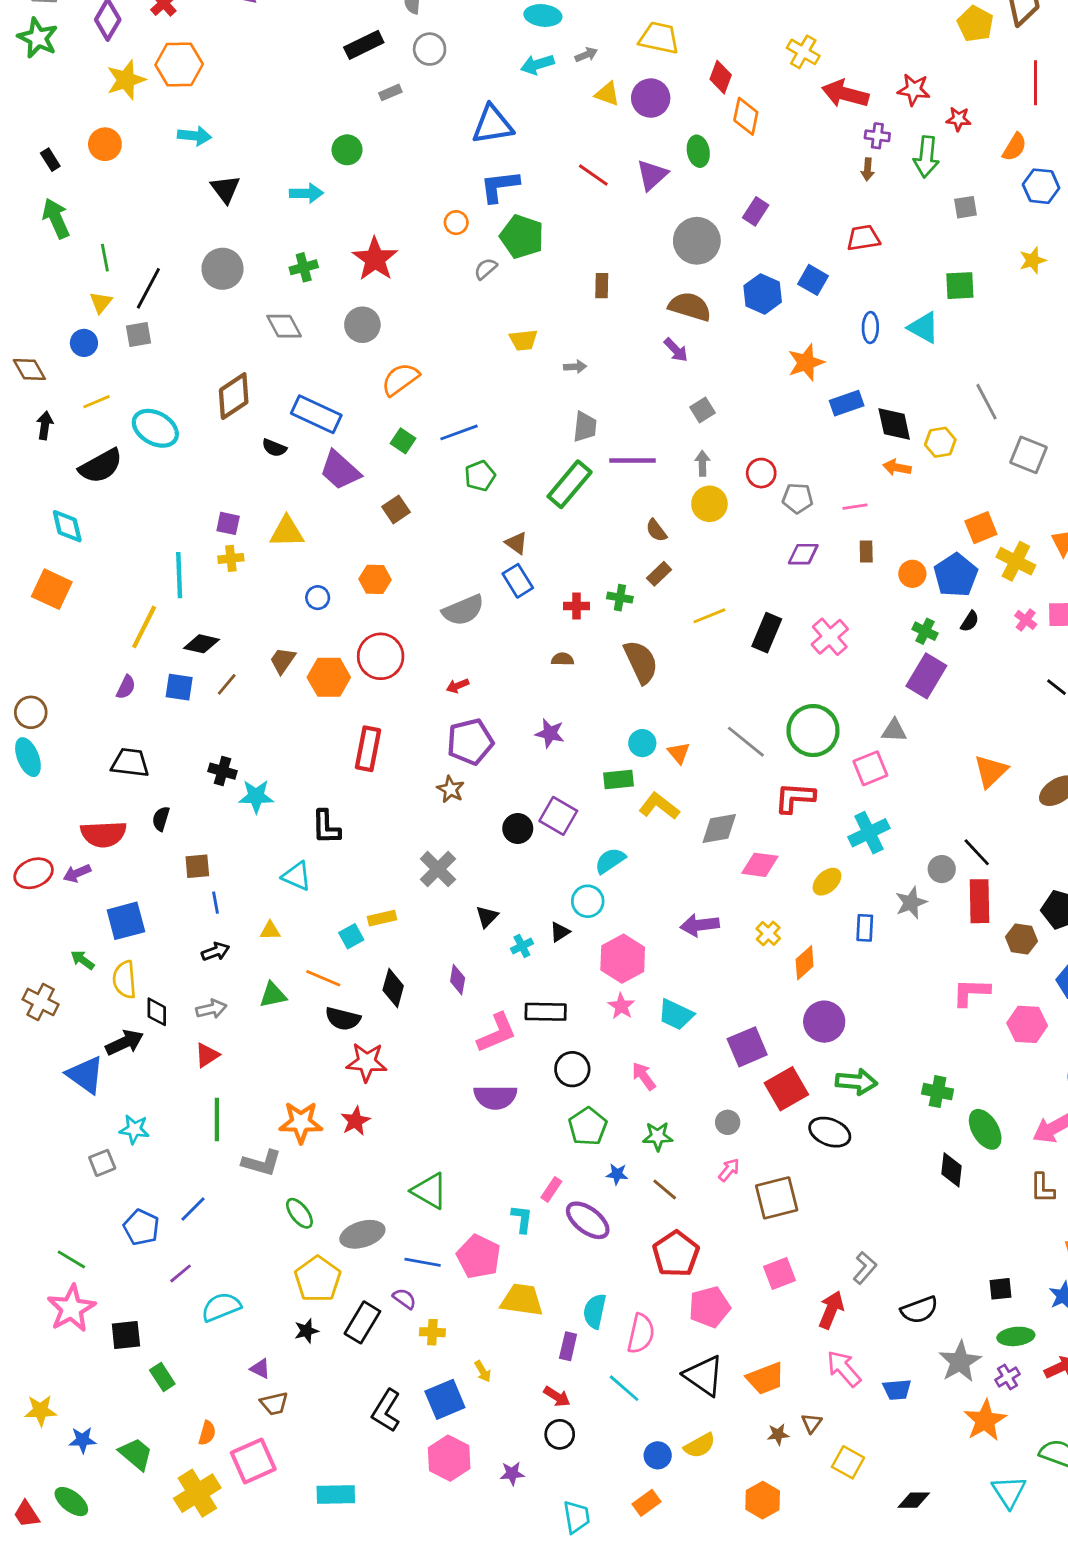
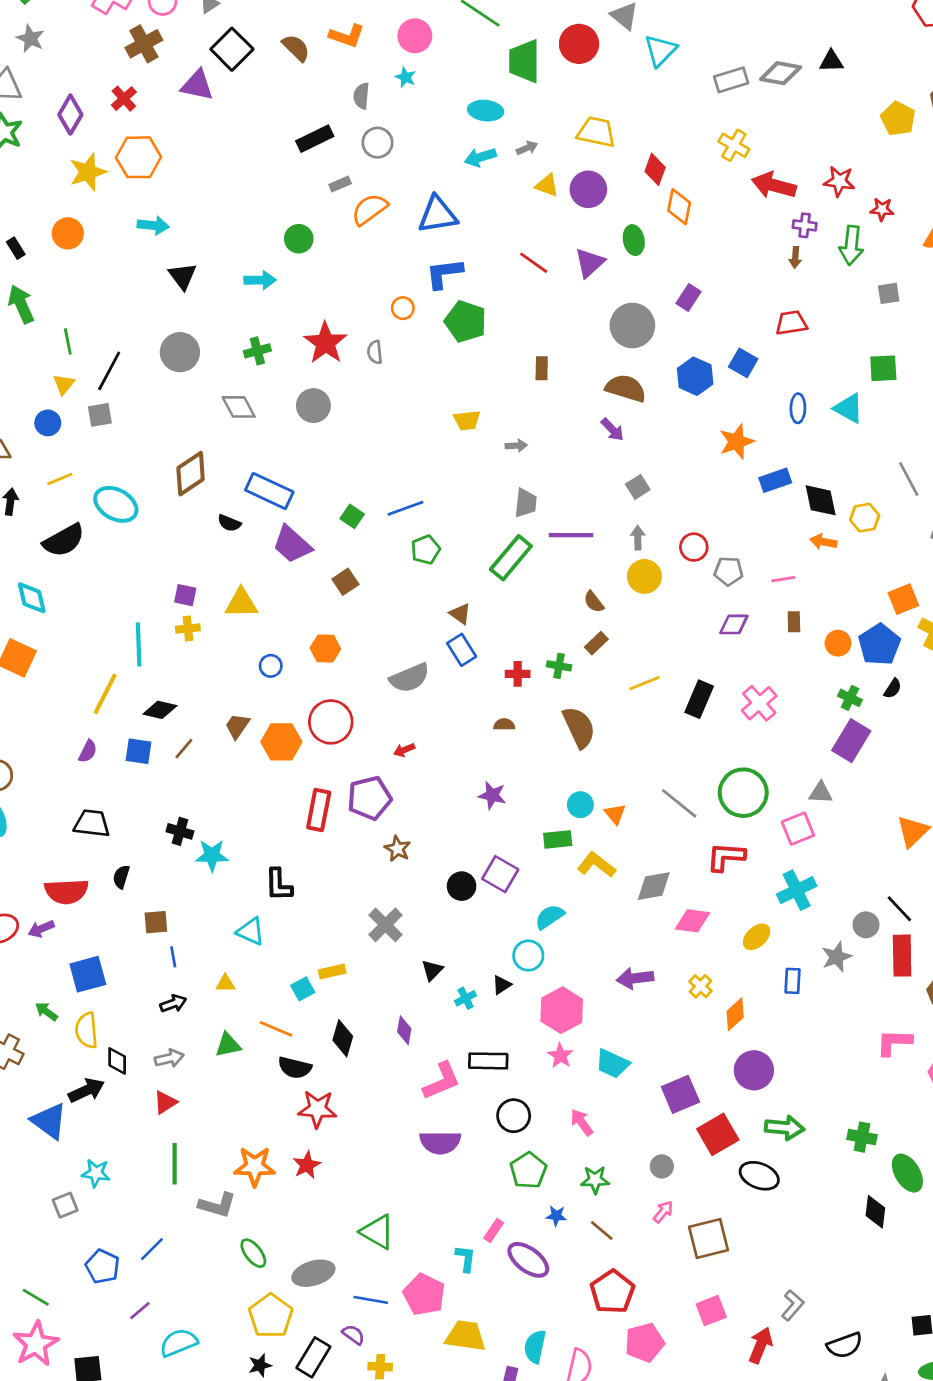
gray semicircle: (486, 269) -> (375, 352), moved, turned -55
orange semicircle: (400, 379) -> (369, 209), moved
purple pentagon: (470, 742) -> (369, 798), moved

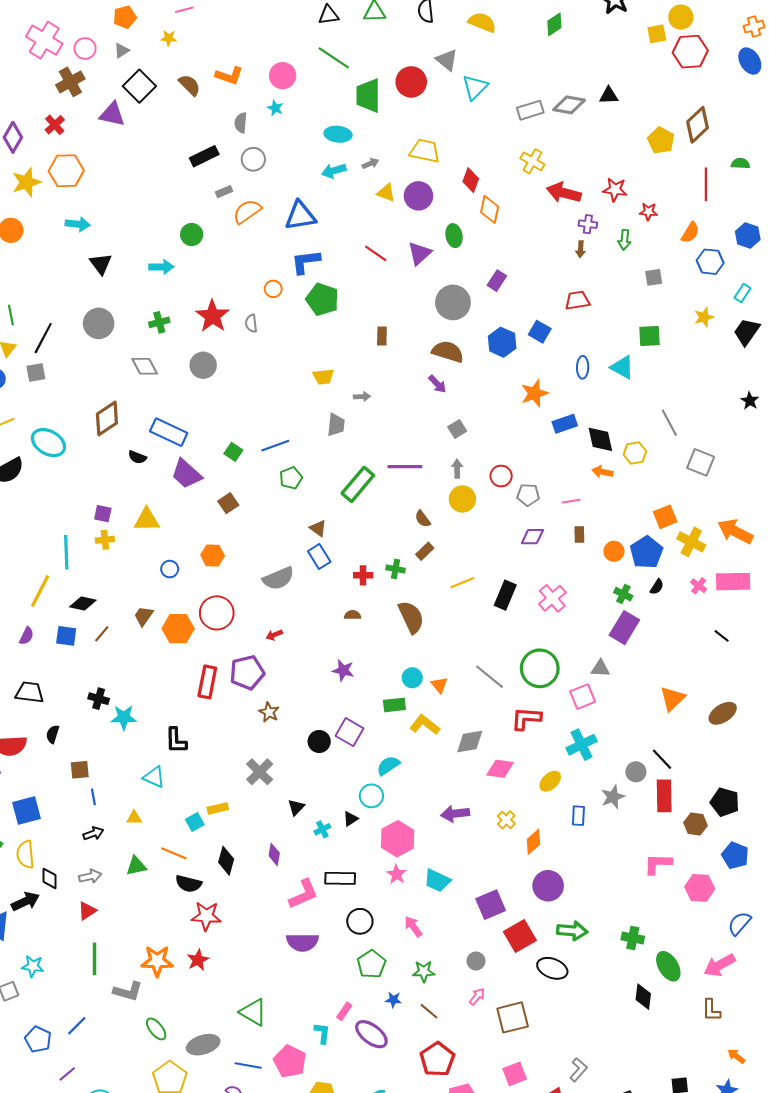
green arrow: (851, 245) -> (624, 240), size x0.7
gray trapezoid: (526, 503) -> (336, 425), moved

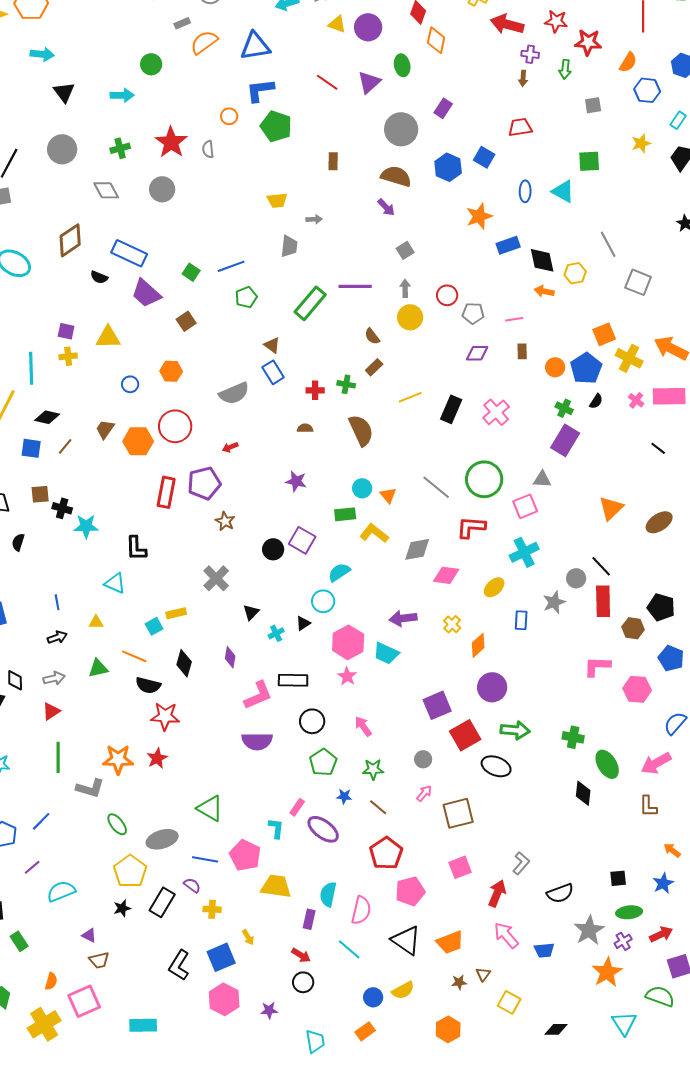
red star: (648, 212) -> (588, 42), size x1.5
brown square: (80, 770) -> (40, 494), moved
cyan trapezoid: (437, 881) -> (386, 653), moved

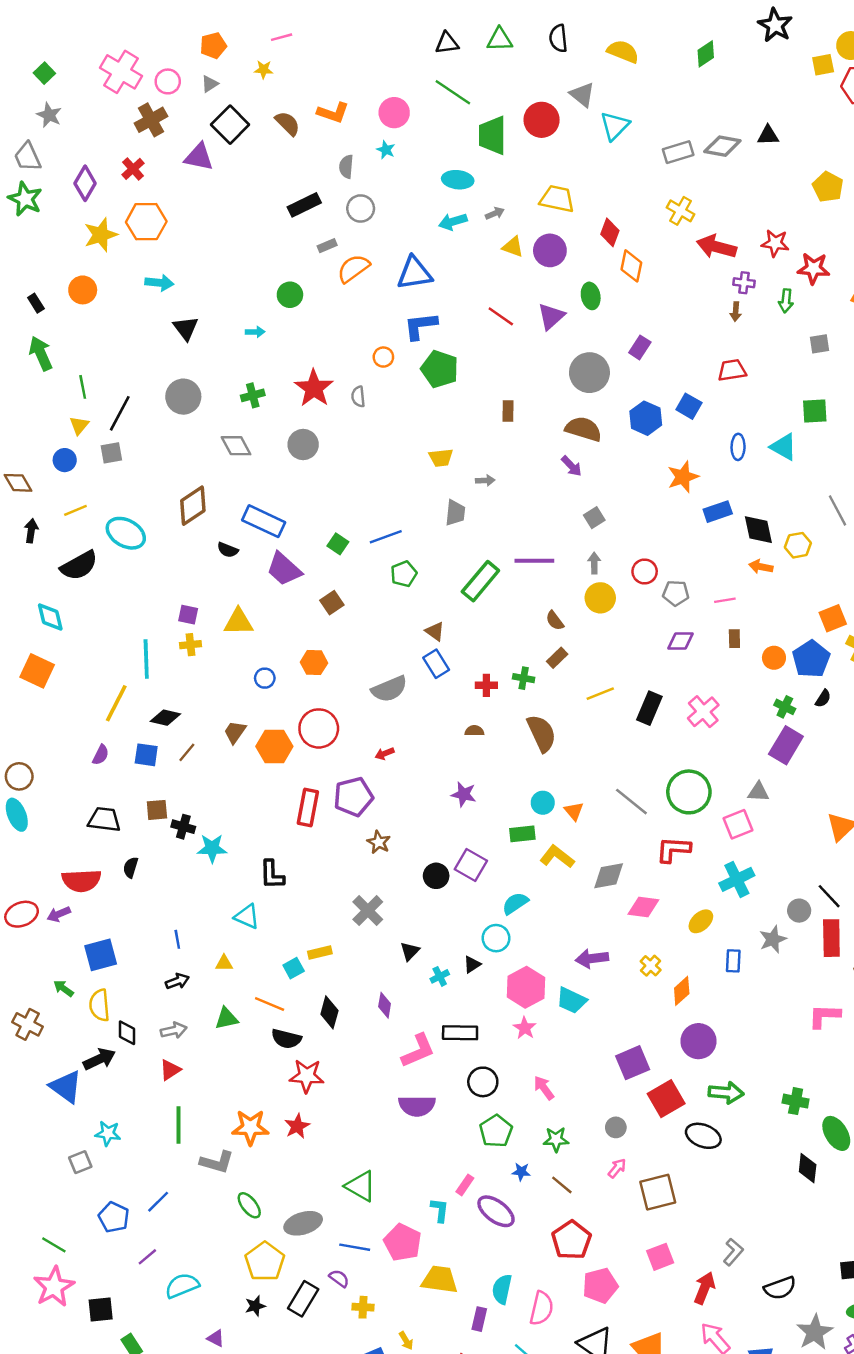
cyan arrow: (122, 95) -> (255, 332), size x0.7

